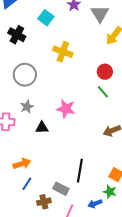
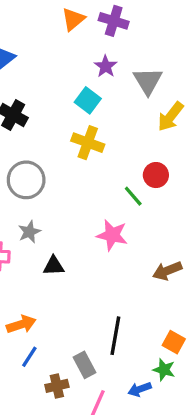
cyan square: (46, 18) -> (88, 100), moved
green line: (103, 92) -> (133, 196), moved
pink star: (66, 109) -> (112, 235), moved
gray rectangle: (61, 189) -> (85, 365), turned 35

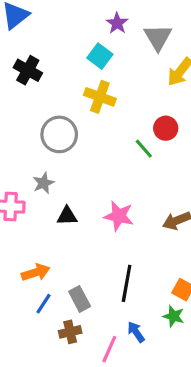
gray circle: (26, 180) -> (59, 134), moved
pink star: (112, 235) -> (119, 216), moved
gray rectangle: (85, 365) -> (80, 299), moved
blue arrow: (140, 389) -> (136, 332), moved, turned 75

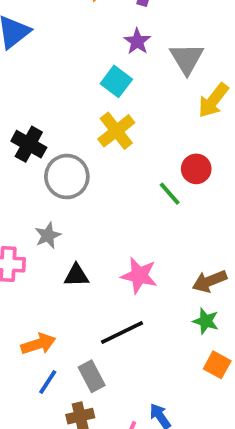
black cross: (28, 70) -> (29, 144), moved
yellow cross: (100, 97) -> (116, 131), turned 32
black line: (127, 283) -> (122, 332), moved, turned 54
green star: (174, 316) -> (206, 321), moved

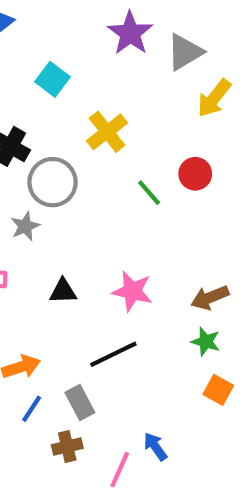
purple star: (137, 41) -> (130, 33), size x1.5
gray triangle: (187, 59) -> (185, 52), turned 30
cyan square: (116, 81) -> (53, 79), moved
green line: (170, 194) -> (149, 193), moved
gray star: (48, 235) -> (25, 226), moved

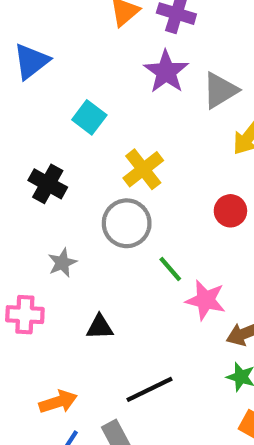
gray circle: (53, 182) -> (127, 223), moved
green line: (149, 193) -> (170, 269), moved
pink star: (132, 291) -> (206, 300), moved

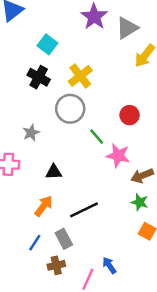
black cross: (48, 184) -> (39, 77), moved
red circle: (230, 211) -> (130, 115), moved
orange arrow: (58, 402) -> (44, 206), moved, turned -35

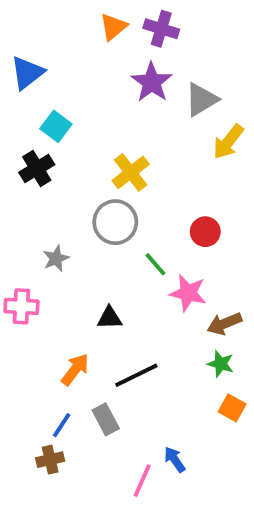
cyan square: (47, 44) -> (56, 126), moved
black cross: (39, 77) -> (37, 168), moved, turned 30
black triangle: (54, 172) -> (110, 318), moved
brown cross: (56, 265) -> (50, 460), moved

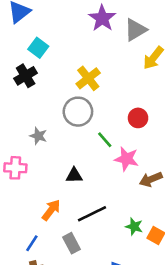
gray star: (56, 258) -> (38, 136), turned -30
green star: (221, 364) -> (134, 227), moved
blue line: (62, 425) -> (32, 243), moved

